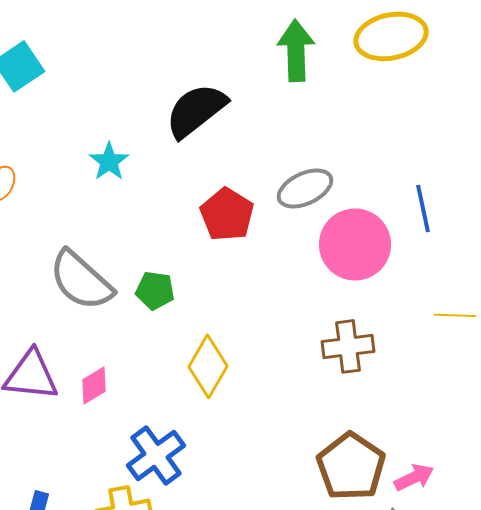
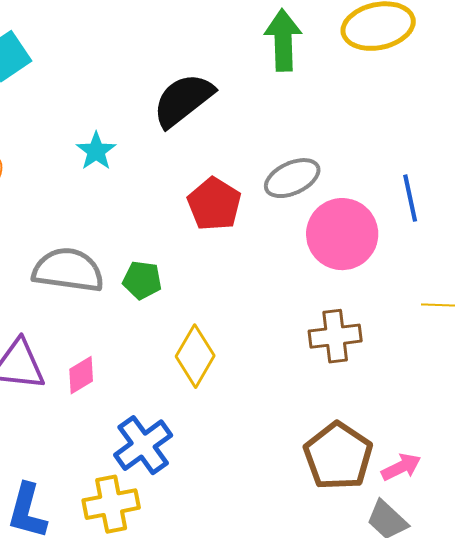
gray semicircle: (81, 280) -> (68, 270), turned 146

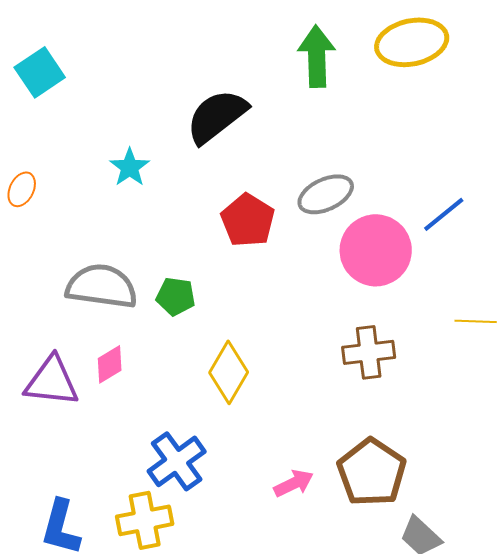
blue line: (410, 198) -> (444, 214), turned 63
pink diamond: (81, 375) -> (110, 364), moved
pink arrow: (401, 467) -> (294, 483), moved

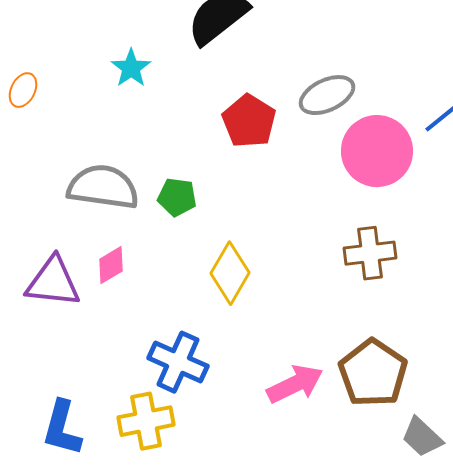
blue cross: (177, 461) -> (178, 362), turned -30
pink arrow: (294, 483) -> (295, 384), size x1.4

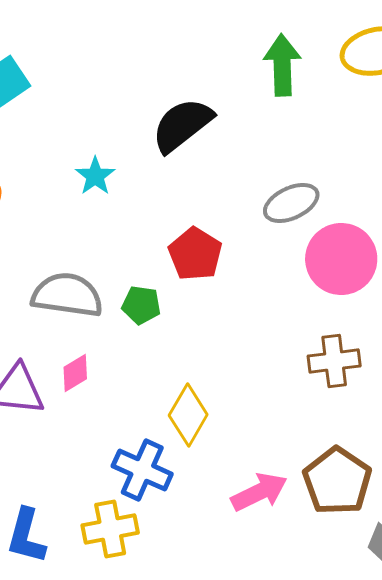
red pentagon: (249, 121) -> (195, 254), moved
yellow diamond: (230, 273) -> (188, 415), moved

